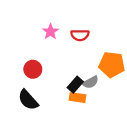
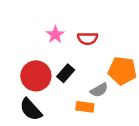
red circle: (33, 69) -> (36, 76), size x1.5
black rectangle: (75, 85) -> (66, 73), moved

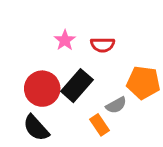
black rectangle: (66, 73) -> (77, 86), size x1.5
orange rectangle: (85, 107) -> (100, 125), turned 48

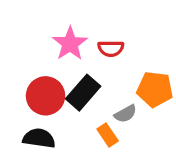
pink star: (65, 40) -> (70, 44), size x1.5
black semicircle: (36, 128) -> (39, 138), turned 140

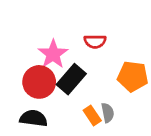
pink star: (70, 44) -> (53, 54), moved
gray semicircle: (125, 114) -> (108, 113), moved, turned -72

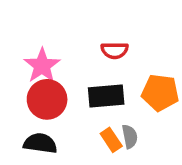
pink star: (53, 54) -> (42, 66), moved
black rectangle: (71, 79) -> (106, 96), moved, turned 44

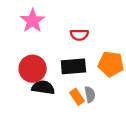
pink star: (42, 66) -> (33, 21), moved
black semicircle: (40, 143) -> (43, 87), moved

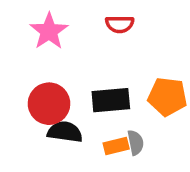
red semicircle: (79, 35) -> (120, 24), moved
orange rectangle: (77, 97) -> (116, 146), turned -70

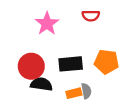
red semicircle: (120, 24) -> (91, 16), moved
pink star: (49, 31) -> (47, 24), moved

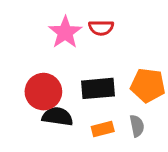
red semicircle: (91, 16) -> (101, 28), moved
gray semicircle: (86, 91) -> (137, 126), moved

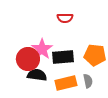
pink star: (65, 32) -> (42, 49), moved
orange rectangle: (103, 129) -> (66, 83), size x1.5

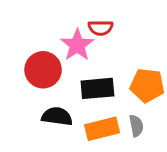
pink star: (42, 49) -> (77, 45), moved
red circle: (28, 59) -> (43, 70), moved

